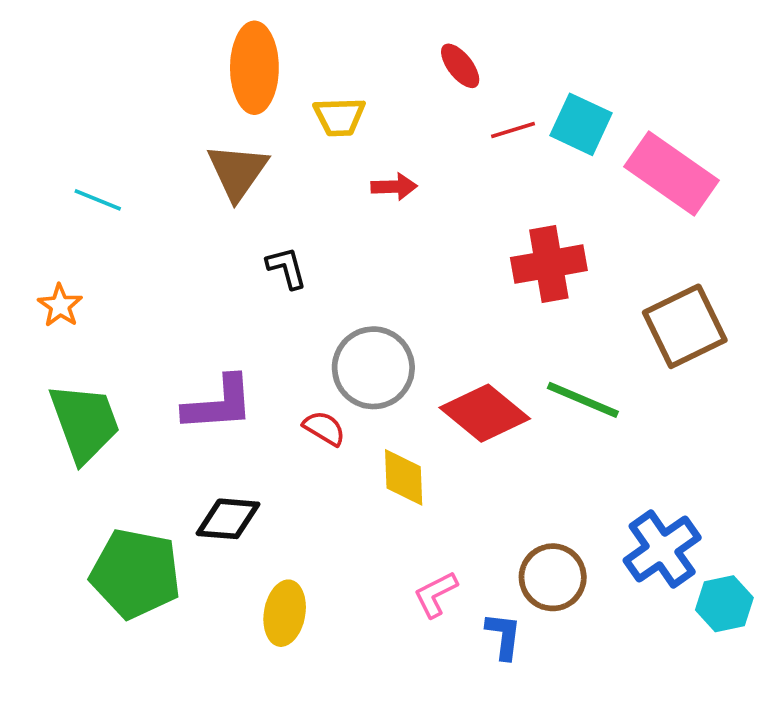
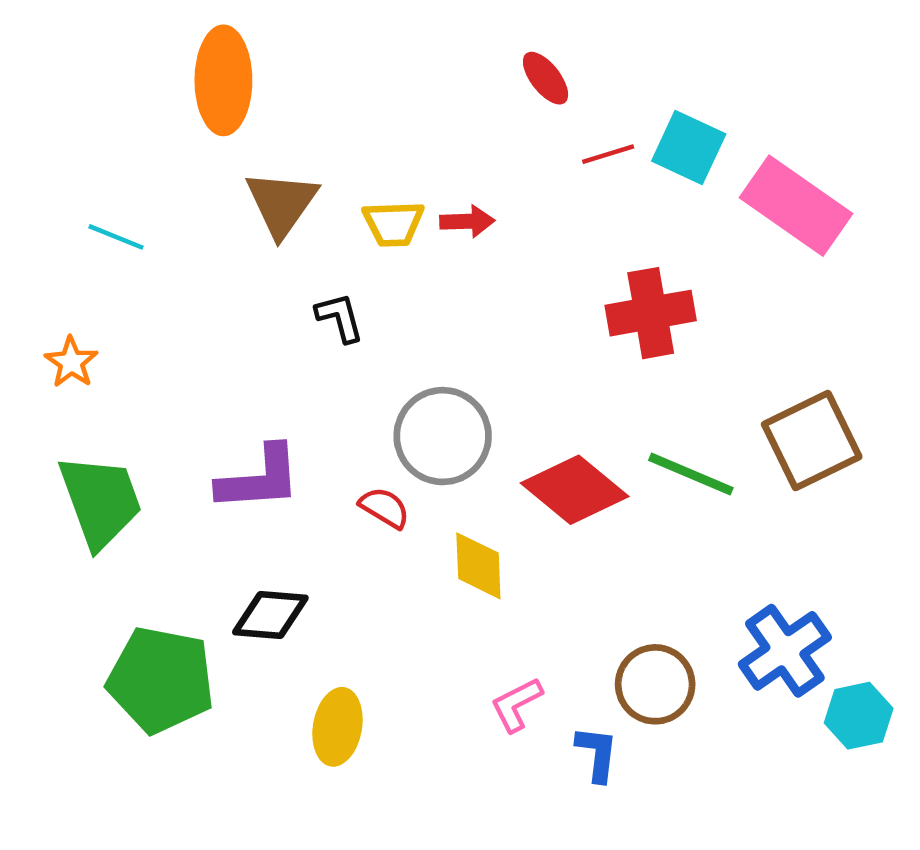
orange ellipse: (254, 68) -> (223, 80), moved
yellow trapezoid: (339, 117) -> (393, 224), moved
brown square: (685, 326) -> (812, 441), moved

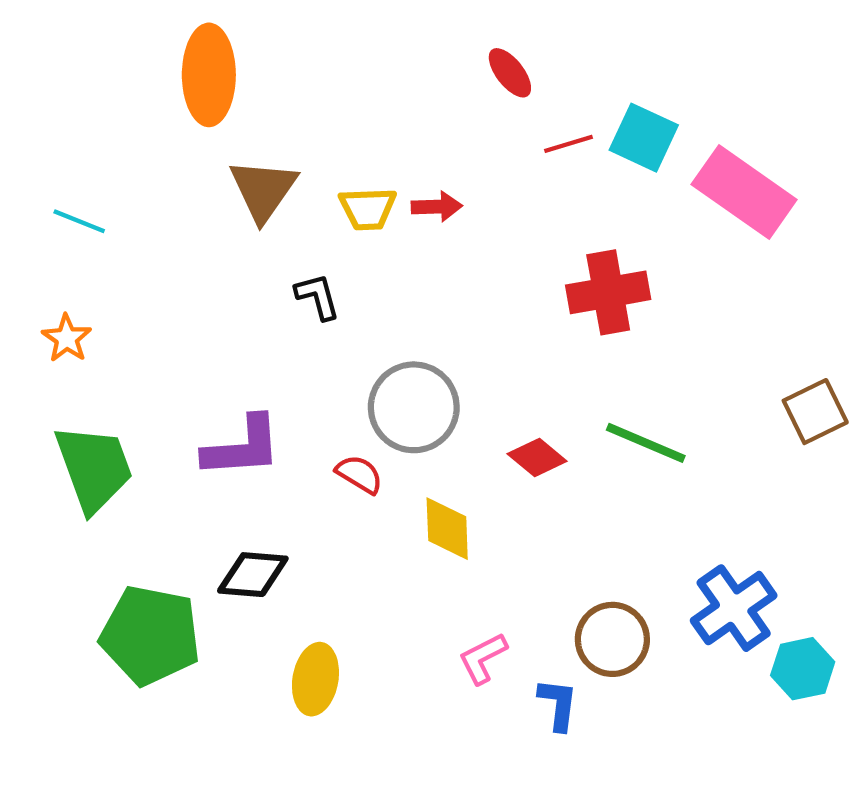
cyan line: (116, 237) -> (79, 221), moved
brown square: (812, 441) -> (815, 412), moved, size x0.7
red diamond: (575, 490) -> (537, 458), size x0.6

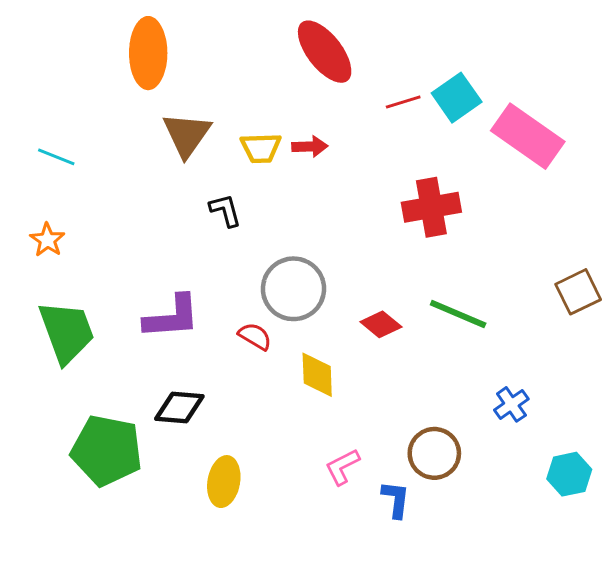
red ellipse: (510, 73) -> (325, 52), moved, size x1.8
cyan square: (644, 138) -> (457, 98), turned 30
blue cross: (734, 608) -> (511, 404), moved, size x0.6

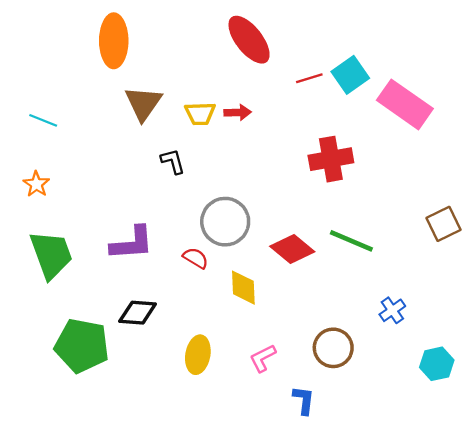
red diamond: (381, 324) -> (292, 249), size x1.4
yellow ellipse: (224, 482) -> (198, 355), moved
blue L-shape: (396, 499) -> (304, 400), moved

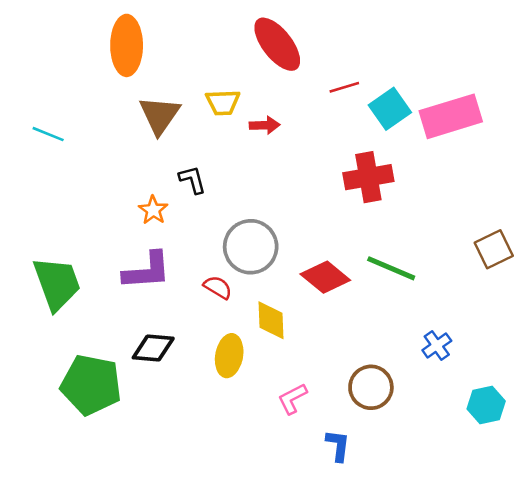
cyan square: (350, 75) -> (390, 109), moved
pink rectangle: (405, 104) -> (451, 116), turned -52
yellow trapezoid: (200, 114) -> (223, 102), moved
orange star: (36, 184) -> (153, 210), moved
yellow ellipse: (198, 355) -> (229, 356), moved

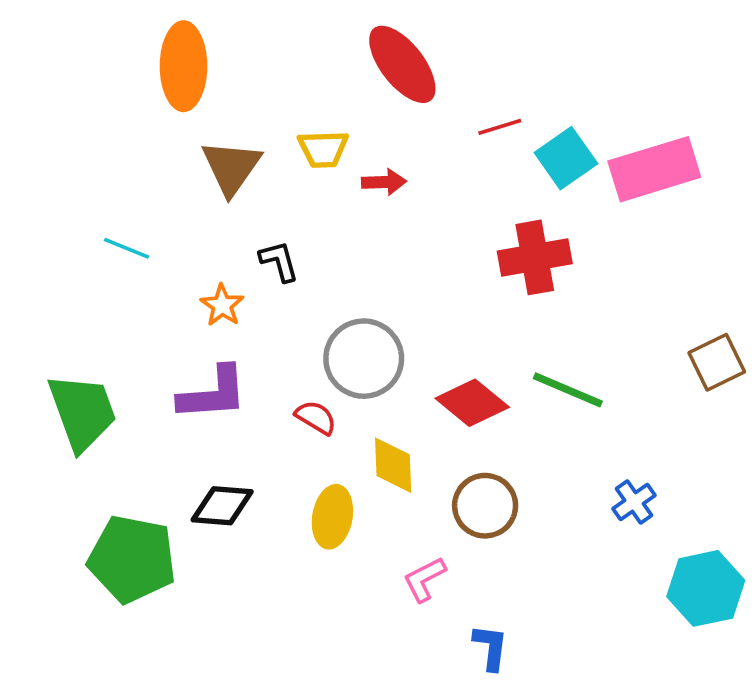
cyan line: (48, 134) -> (126, 248), moved
brown circle: (371, 387) -> (485, 506), moved
cyan hexagon: (486, 405) -> (706, 588), size x1.4

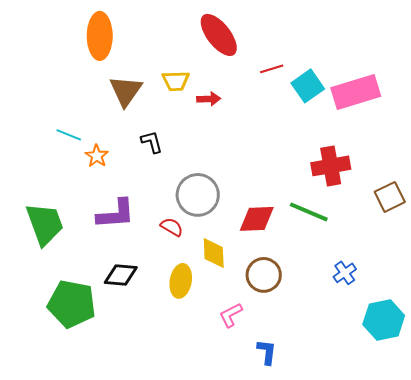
red cross: (535, 257) -> (331, 166), moved
orange star: (222, 305) -> (97, 156), moved
red diamond: (472, 403) -> (257, 219), turned -42

